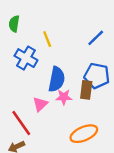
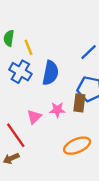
yellow line: (47, 39) -> (28, 47), moved
blue semicircle: (57, 79) -> (50, 73), moved

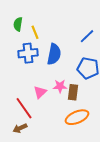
blue cross: (20, 72) -> (28, 53), turned -36
brown rectangle: (79, 103) -> (73, 92), moved

